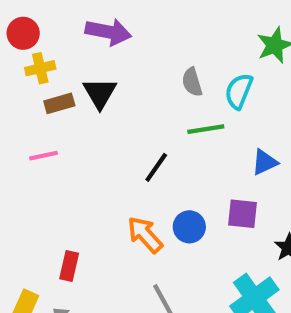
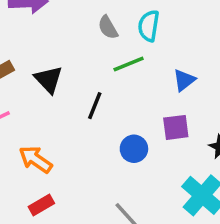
black triangle: (100, 93) -> (49, 79), moved
orange arrow: (145, 235) -> (36, 159), moved
red rectangle: (69, 266) -> (41, 205), turned 60

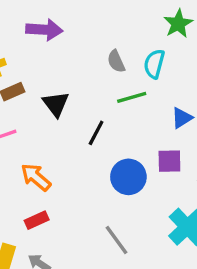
blue circle: (134, 149) -> (128, 177), size x1.4

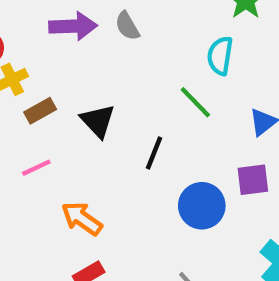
gray semicircle: (116, 61) -> (127, 26), moved
green line: (132, 97) -> (195, 102), turned 68

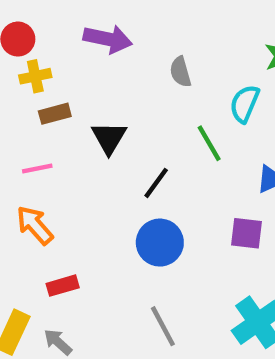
gray semicircle: (127, 26) -> (180, 72), moved
blue circle: (202, 206) -> (160, 243), moved
orange arrow: (82, 218) -> (35, 225), moved

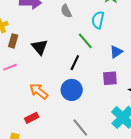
brown rectangle: (55, 114) -> (13, 41), turned -48
black line: (156, 183) -> (75, 63), moved
orange arrow: (35, 225) -> (39, 91), moved

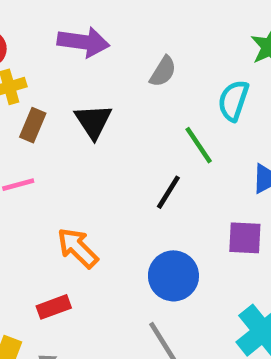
gray semicircle: (66, 11) -> (163, 71), turned -128
black triangle: (40, 47) -> (93, 121), moved
blue circle: (72, 90) -> (173, 276), moved

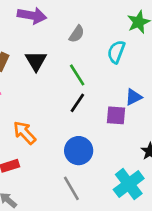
green line: (199, 145) -> (77, 75), moved
purple square: (245, 238) -> (116, 115), moved

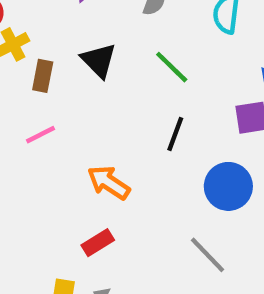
black line: (77, 103) -> (175, 134), moved
blue circle: (79, 151) -> (228, 186), moved

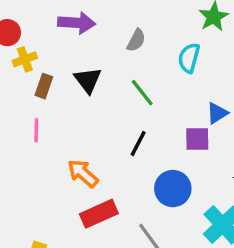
pink line: (41, 135) -> (36, 130), turned -70
red rectangle: (98, 243) -> (99, 214), moved, size x1.5

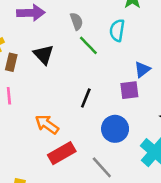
gray semicircle: (136, 40) -> (76, 21), turned -42
green line: (142, 93) -> (88, 45), moved

